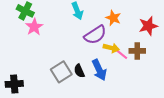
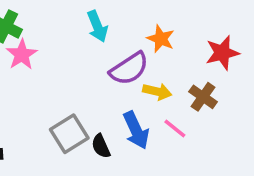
brown cross: (137, 51) -> (203, 97), turned 35
pink line: (121, 54) -> (175, 129), moved
black semicircle: (79, 71) -> (101, 146), moved

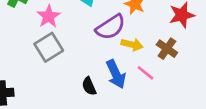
pink star: (22, 55) -> (49, 16), moved
gray square: (69, 134) -> (49, 47), moved

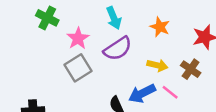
purple semicircle: (111, 27) -> (118, 49), moved
blue arrow: (116, 74) -> (142, 93), turned 88

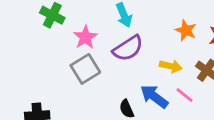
orange star: (160, 27) -> (186, 30), moved
blue arrow: (142, 93) -> (154, 96), turned 64

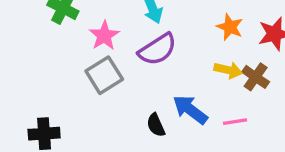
yellow arrow: (171, 66) -> (228, 70), moved
pink line: (184, 95) -> (235, 122), moved, turned -48

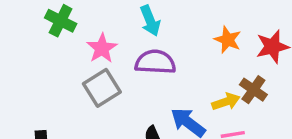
purple semicircle: (158, 49) -> (155, 62), turned -144
yellow arrow: (228, 70) -> (226, 102), moved, turned -32

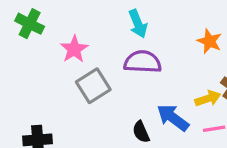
green cross: (61, 21) -> (30, 24), moved
pink star: (102, 48) -> (74, 49), moved

